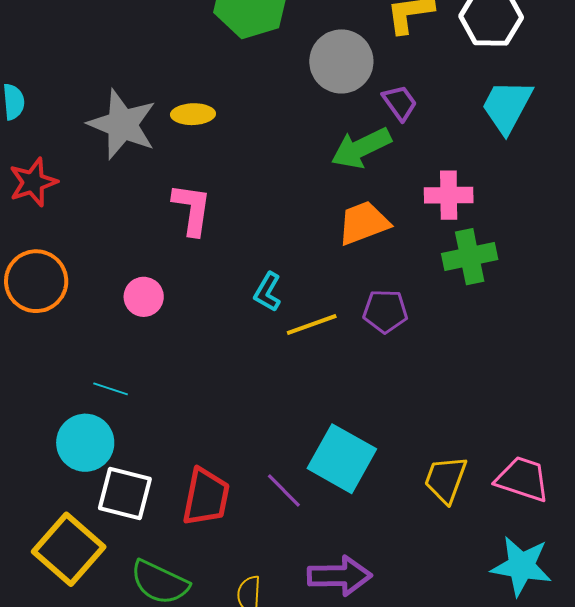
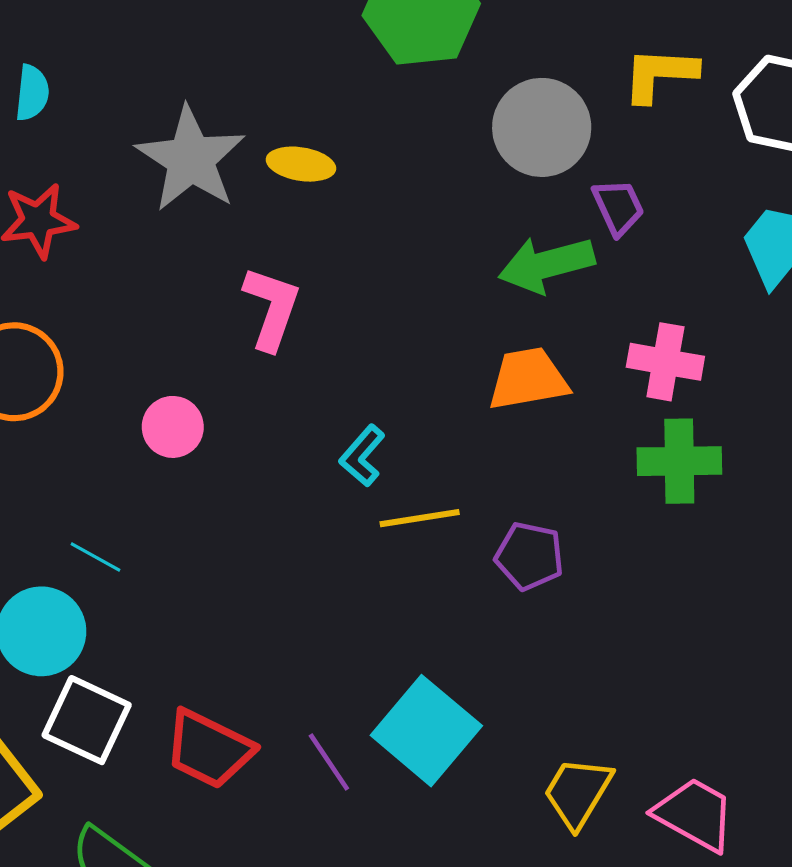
purple pentagon: (385, 311) -> (529, 556), moved
red trapezoid: (206, 497) -> (209, 749), turned 94

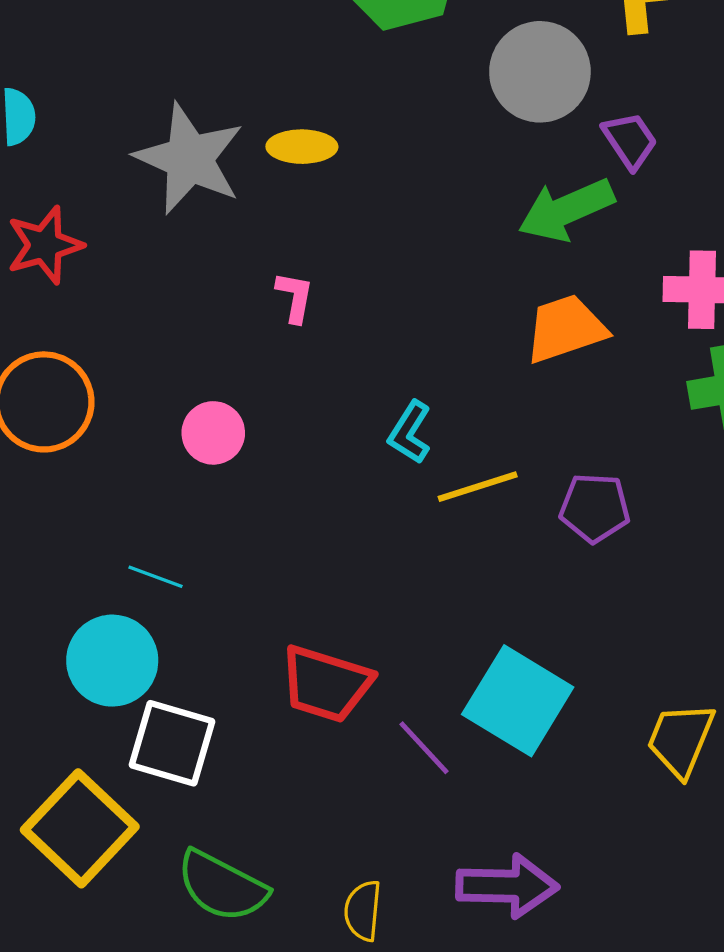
pink L-shape: (272, 308) -> (295, 297), size x0.6
red trapezoid: (209, 749) -> (326, 684), moved

